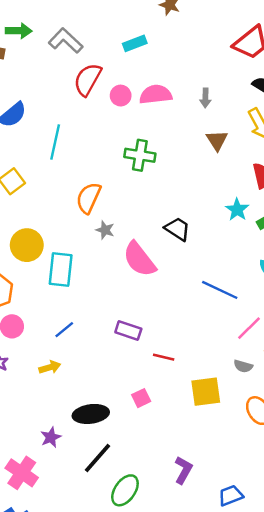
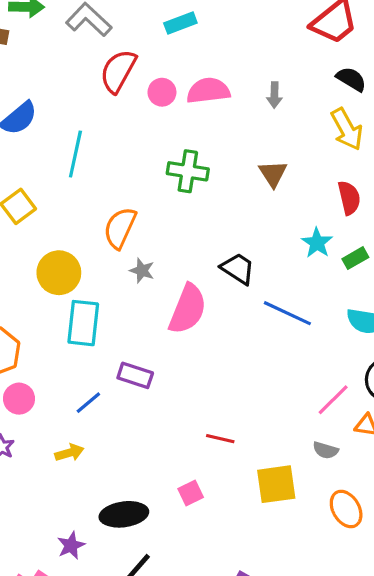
brown triangle: (217, 140) -> (273, 174), moved
yellow circle: (27, 245) -> (59, 273), moved
pink semicircle: (139, 259) -> (188, 309), turned -120
blue line: (220, 290) -> (287, 313), moved
purple rectangle: (128, 330) -> (135, 375), moved

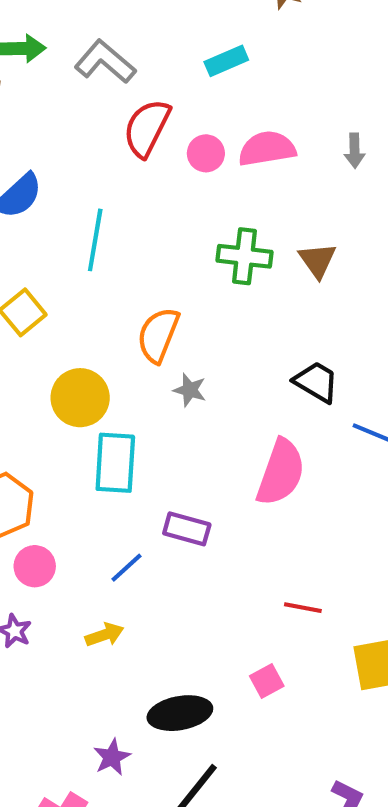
brown triangle: (273, 174) -> (318, 260), moved
pink semicircle: (188, 309) -> (281, 472), moved

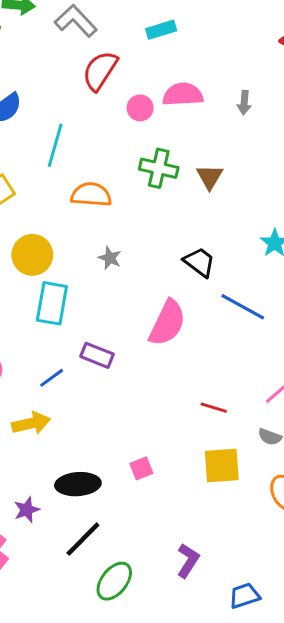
pink circle: (206, 153) -> (140, 108), moved
orange semicircle: (158, 335) -> (91, 195), moved, turned 66
red line: (303, 608) -> (214, 408), moved
yellow arrow: (104, 635) -> (31, 423), size x1.4

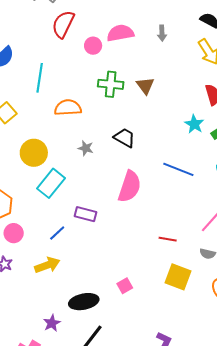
black trapezoid: (199, 262) -> (125, 138), moved
cyan rectangle: (52, 303) -> (51, 183), turned 36
yellow square: (222, 465) -> (178, 277), turned 32

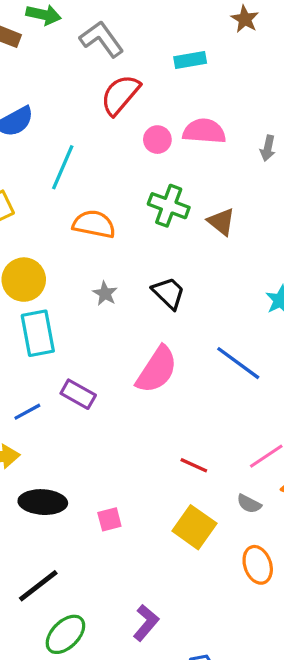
brown triangle: (145, 86) -> (221, 222), turned -30
cyan rectangle: (51, 183) -> (38, 333), turned -64
black ellipse: (84, 302) -> (43, 502), moved

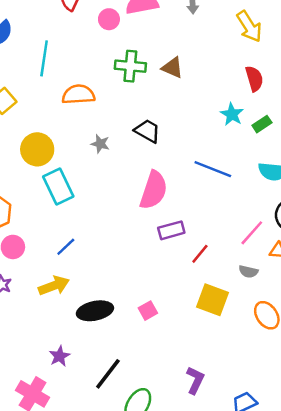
purple rectangle: (78, 394) -> (171, 230), moved, turned -30
red line: (194, 465) -> (200, 254), turned -60

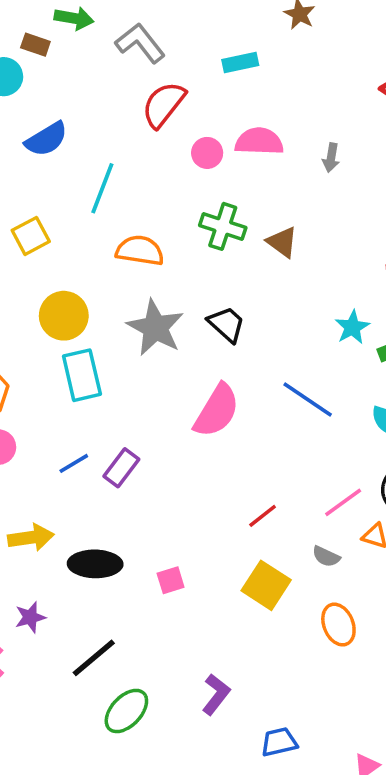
gray star: (100, 144) -> (155, 328), size x2.0
purple rectangle: (171, 230) -> (121, 468), moved, turned -50
yellow arrow: (54, 286) -> (31, 537), moved

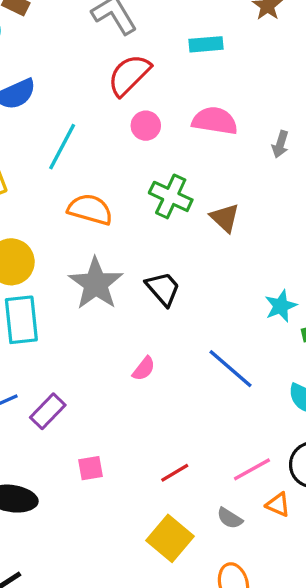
pink circle: (207, 153) -> (146, 126), moved
pink semicircle: (217, 411) -> (144, 369), size x0.5
pink square: (171, 580) -> (90, 468), moved

